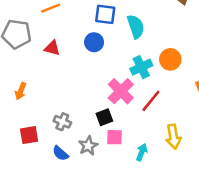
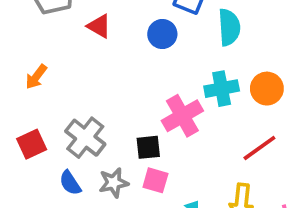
red line: (151, 101) -> (259, 148), moved
gray cross: (62, 122) -> (85, 138), size x1.5
red square: (29, 135) -> (32, 144), turned -30

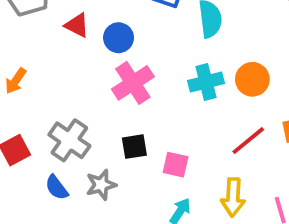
blue circle: (162, 34) -> (119, 38), moved
pink cross: (182, 116) -> (133, 83), moved
pink square: (155, 180) -> (176, 165), moved

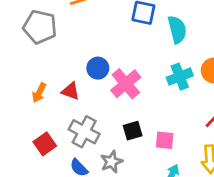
red triangle: (77, 25) -> (70, 91), moved
blue circle: (119, 38) -> (98, 68), moved

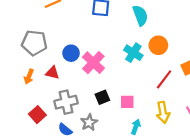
gray pentagon: (40, 27) -> (34, 43), moved
cyan semicircle: (177, 30) -> (140, 15), moved
cyan cross: (180, 77) -> (133, 53), turned -30
gray cross: (84, 132) -> (66, 102), turned -35

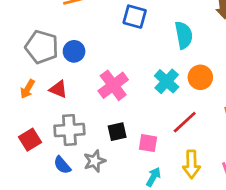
blue circle: (71, 53) -> (74, 51), moved
red line: (164, 79) -> (185, 122), moved

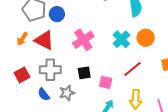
red triangle: (58, 89) -> (44, 40), size x1.5

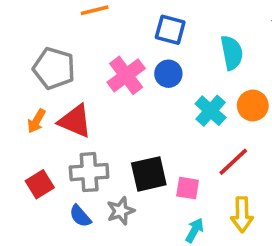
blue circle: (57, 14) -> (168, 74), moved
pink cross: (83, 40) -> (126, 75), moved
black square: (84, 73) -> (149, 174), size x1.5

